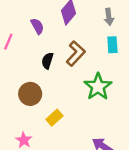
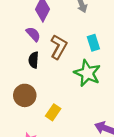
purple semicircle: (37, 26) -> (33, 34), moved
cyan rectangle: (112, 45) -> (93, 43), moved

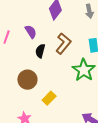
purple semicircle: (33, 34) -> (31, 32), moved

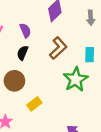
black semicircle: (40, 51) -> (23, 53), moved

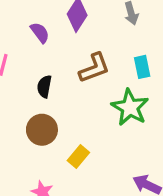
purple semicircle: (25, 30) -> (40, 33), moved
brown L-shape: (58, 48) -> (94, 68), turned 35

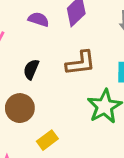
purple semicircle: (40, 33) -> (39, 19), turned -48

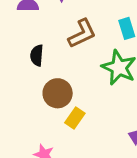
brown circle: (20, 108) -> (58, 93), moved

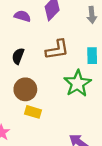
yellow rectangle: (75, 118) -> (33, 112), turned 56

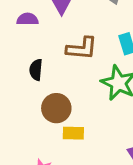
brown L-shape: (57, 50) -> (82, 48), turned 30

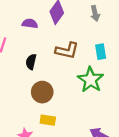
yellow rectangle: (73, 133) -> (48, 120), moved

